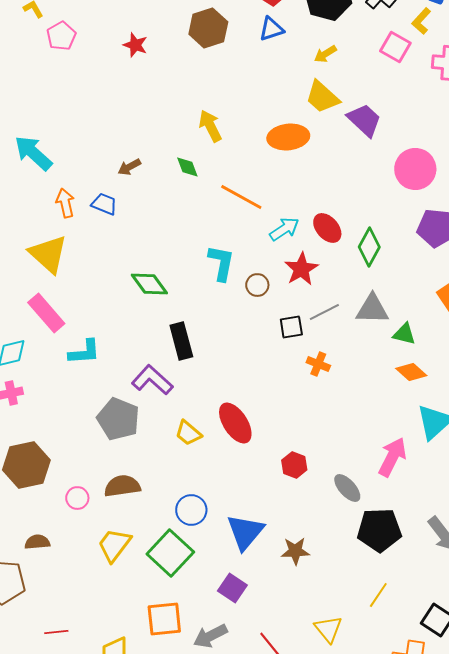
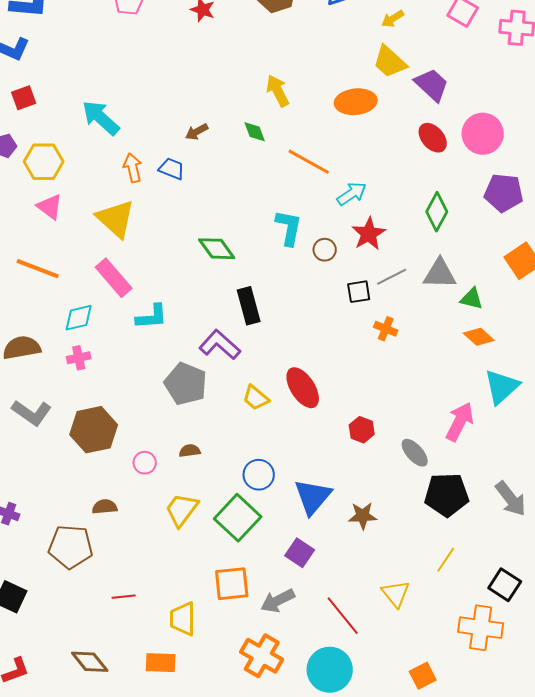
red ellipse: (327, 228) -> (433, 138), moved
brown semicircle: (122, 486) -> (190, 451), size x0.6

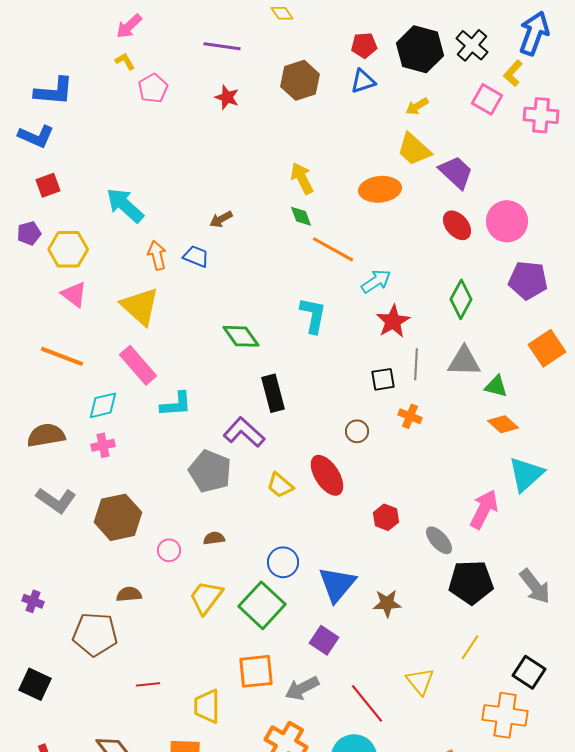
green diamond: (255, 132) -> (301, 216), moved
brown circle: (325, 250) -> (357, 431), moved
gray line: (392, 277) -> (416, 364), turned -60

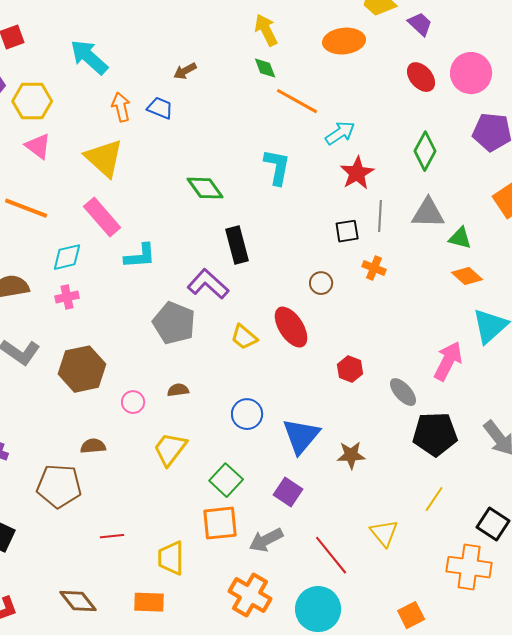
purple trapezoid: (456, 172) -> (420, 24), size x0.7
green square: (262, 605) -> (226, 480), moved, size x0.7

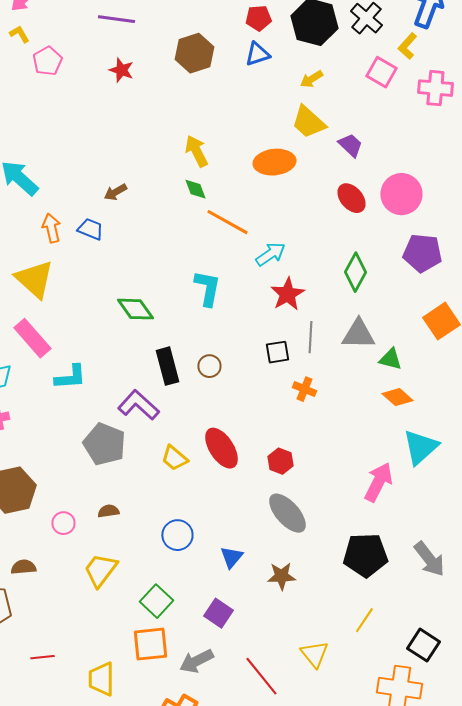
brown circle: (321, 283) -> (209, 366), moved
red hexagon: (350, 369) -> (280, 461), moved
gray ellipse: (403, 392) -> (287, 513), moved, size x1.4
blue triangle: (301, 436) -> (231, 557), size x0.6

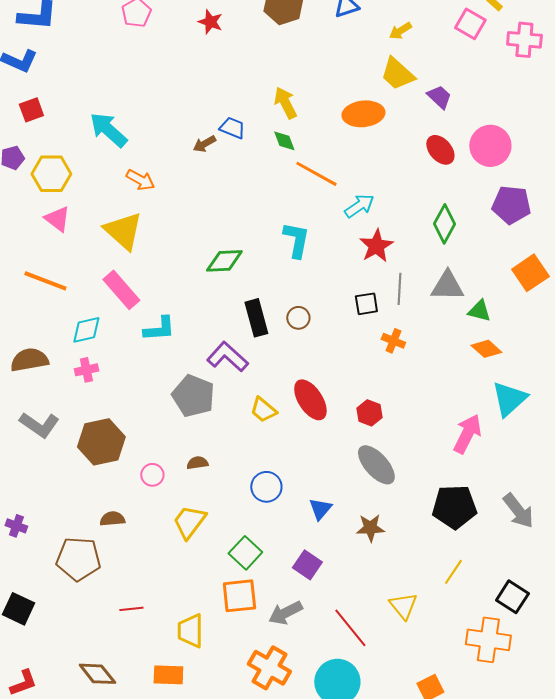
orange arrow: (51, 228) -> (140, 180), turned 132
blue trapezoid: (90, 229) -> (232, 128), moved
green diamond: (135, 309) -> (224, 261), turned -57

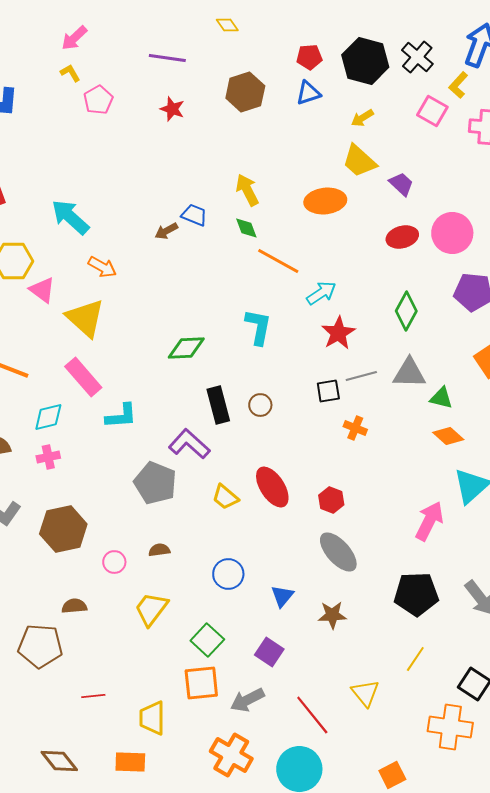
red ellipse: (440, 150) -> (402, 237), turned -64
pink triangle: (57, 219) -> (42, 290), moved
gray line: (399, 289) -> (361, 376), turned 72

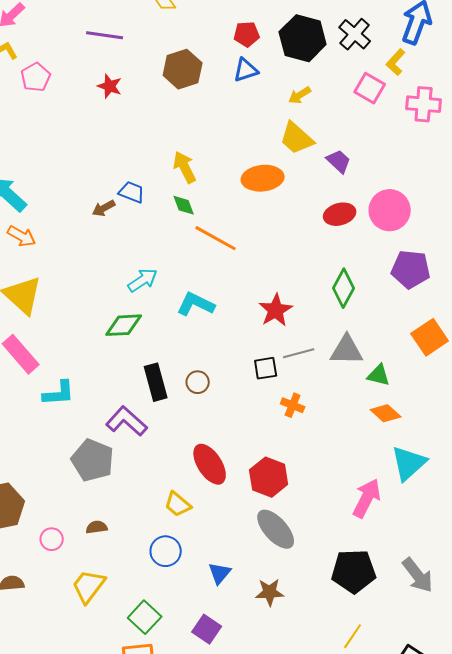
orange arrow: (102, 267) -> (22, 236), moved
cyan arrow: (321, 293) -> (143, 280), moved
cyan L-shape: (258, 327) -> (196, 304), turned -75
yellow trapezoid: (225, 497) -> (178, 504), moved
red hexagon: (331, 500) -> (269, 477), size x1.5

